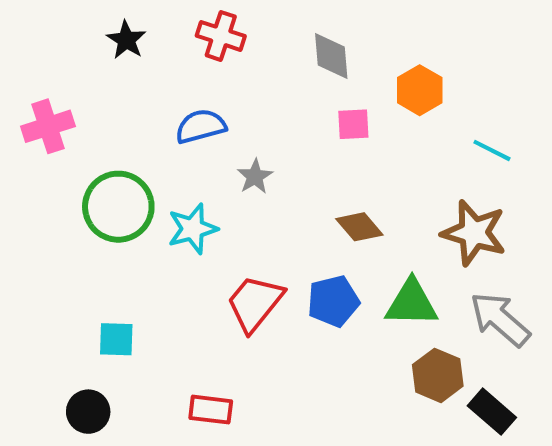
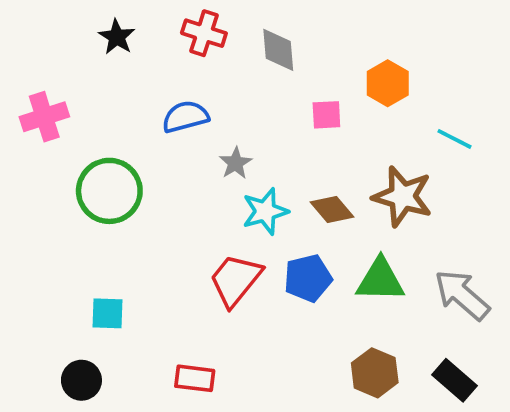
gray diamond: (331, 56) -> (278, 50), moved
cyan star: (193, 229) -> (265, 211), moved
brown star: (474, 233) -> (403, 196), moved
brown hexagon: (438, 375) -> (375, 373), moved

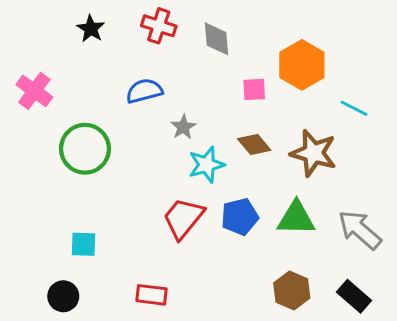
orange hexagon: (388, 83) -> (302, 65), size x1.4
pink cross: (44, 117) -> (34, 91), turned -36
brown diamond: (332, 209) -> (254, 144), moved

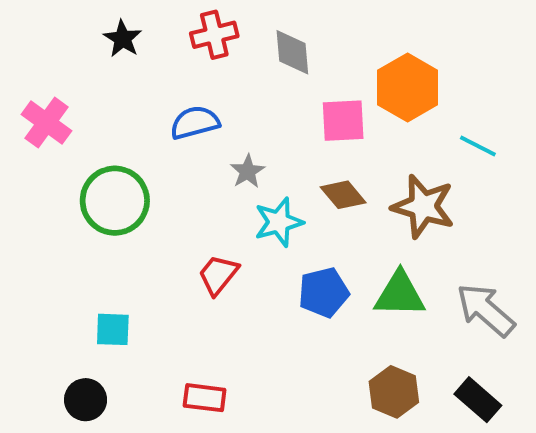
red cross: (159, 26) -> (214, 35), turned -32
pink square: (254, 89) -> (343, 121), size x1.4
red trapezoid: (183, 218) -> (218, 275), moved, size x0.7

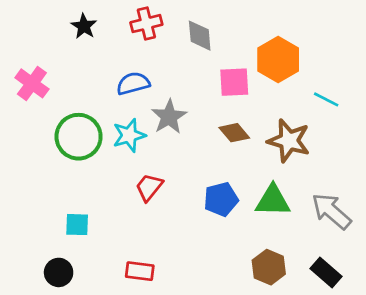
gray star: (248, 171) -> (169, 117), size x1.5
cyan star: (279, 222) -> (129, 135), moved

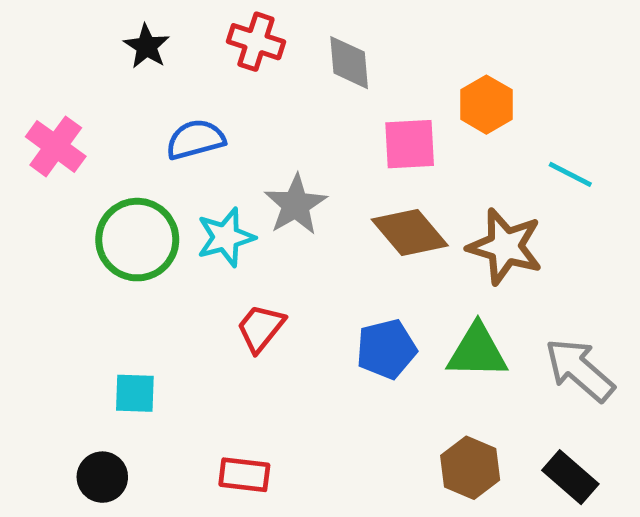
red cross: (146, 24) -> (256, 42), turned 32
orange hexagon: (278, 59) -> (486, 105), size x0.7
blue semicircle: (133, 83) -> (195, 139), moved
brown diamond: (234, 133) -> (410, 233), size x1.4

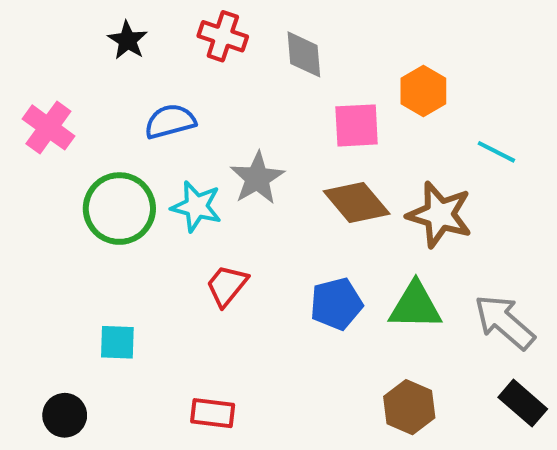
cyan star: (226, 237) -> (196, 206), turned 30
black circle: (102, 477) -> (65, 415), moved
black rectangle: (570, 477) -> (523, 403), moved

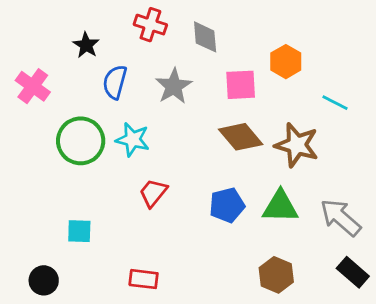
black star: (128, 40) -> (86, 45), moved
blue semicircle: (170, 121) -> (115, 82), turned -60
gray star: (257, 178) -> (174, 86), moved

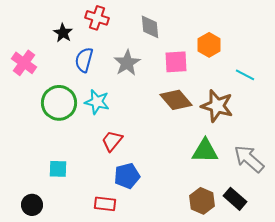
red cross: (150, 25) -> (97, 18), moved
blue pentagon: (227, 205) -> (127, 176), moved
black rectangle: (353, 272) -> (235, 199), moved

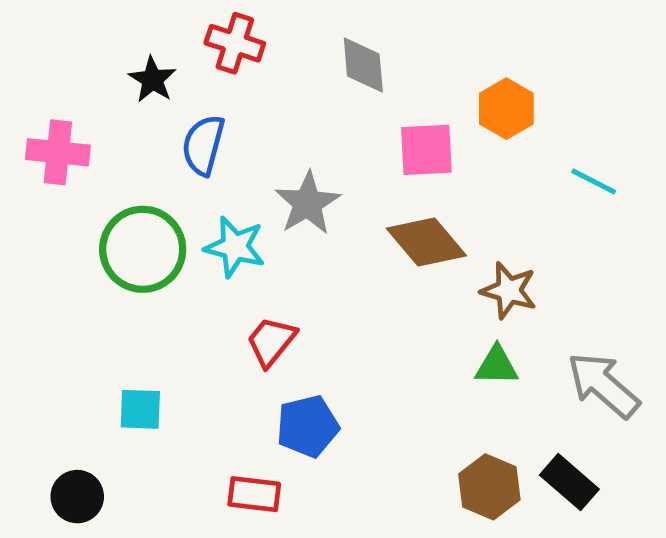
pink cross: (24, 63) -> (58, 152), turned -30
gray star: (127, 63) -> (308, 203), moved
brown star: (217, 106) -> (509, 291), moved, size x0.7
green triangle: (205, 151) -> (497, 366), size x0.7

